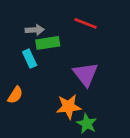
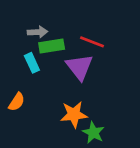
red line: (86, 23) -> (92, 42), moved
purple triangle: (86, 74) -> (79, 67), moved

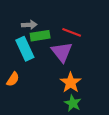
cyan rectangle: (32, 63) -> (25, 49), size x1.5
orange star: (74, 114) -> (71, 82), moved, turned -30

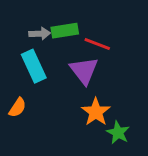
green rectangle: (40, 36) -> (65, 31), moved
green star: (73, 103) -> (118, 133), moved

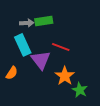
red line: (97, 44) -> (61, 47), moved
purple triangle: (84, 71) -> (41, 60), moved

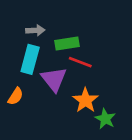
green rectangle: (44, 21) -> (67, 44), moved
cyan rectangle: (23, 45) -> (30, 59), turned 40

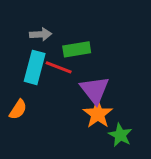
red line: (80, 62) -> (59, 67), moved
purple triangle: (54, 79) -> (95, 90), moved

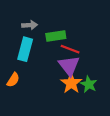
red line: (59, 67) -> (70, 49), moved
green star: (120, 135) -> (89, 84), moved

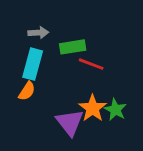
purple triangle: (69, 66) -> (70, 123), moved
orange semicircle: (13, 80) -> (27, 91), moved

